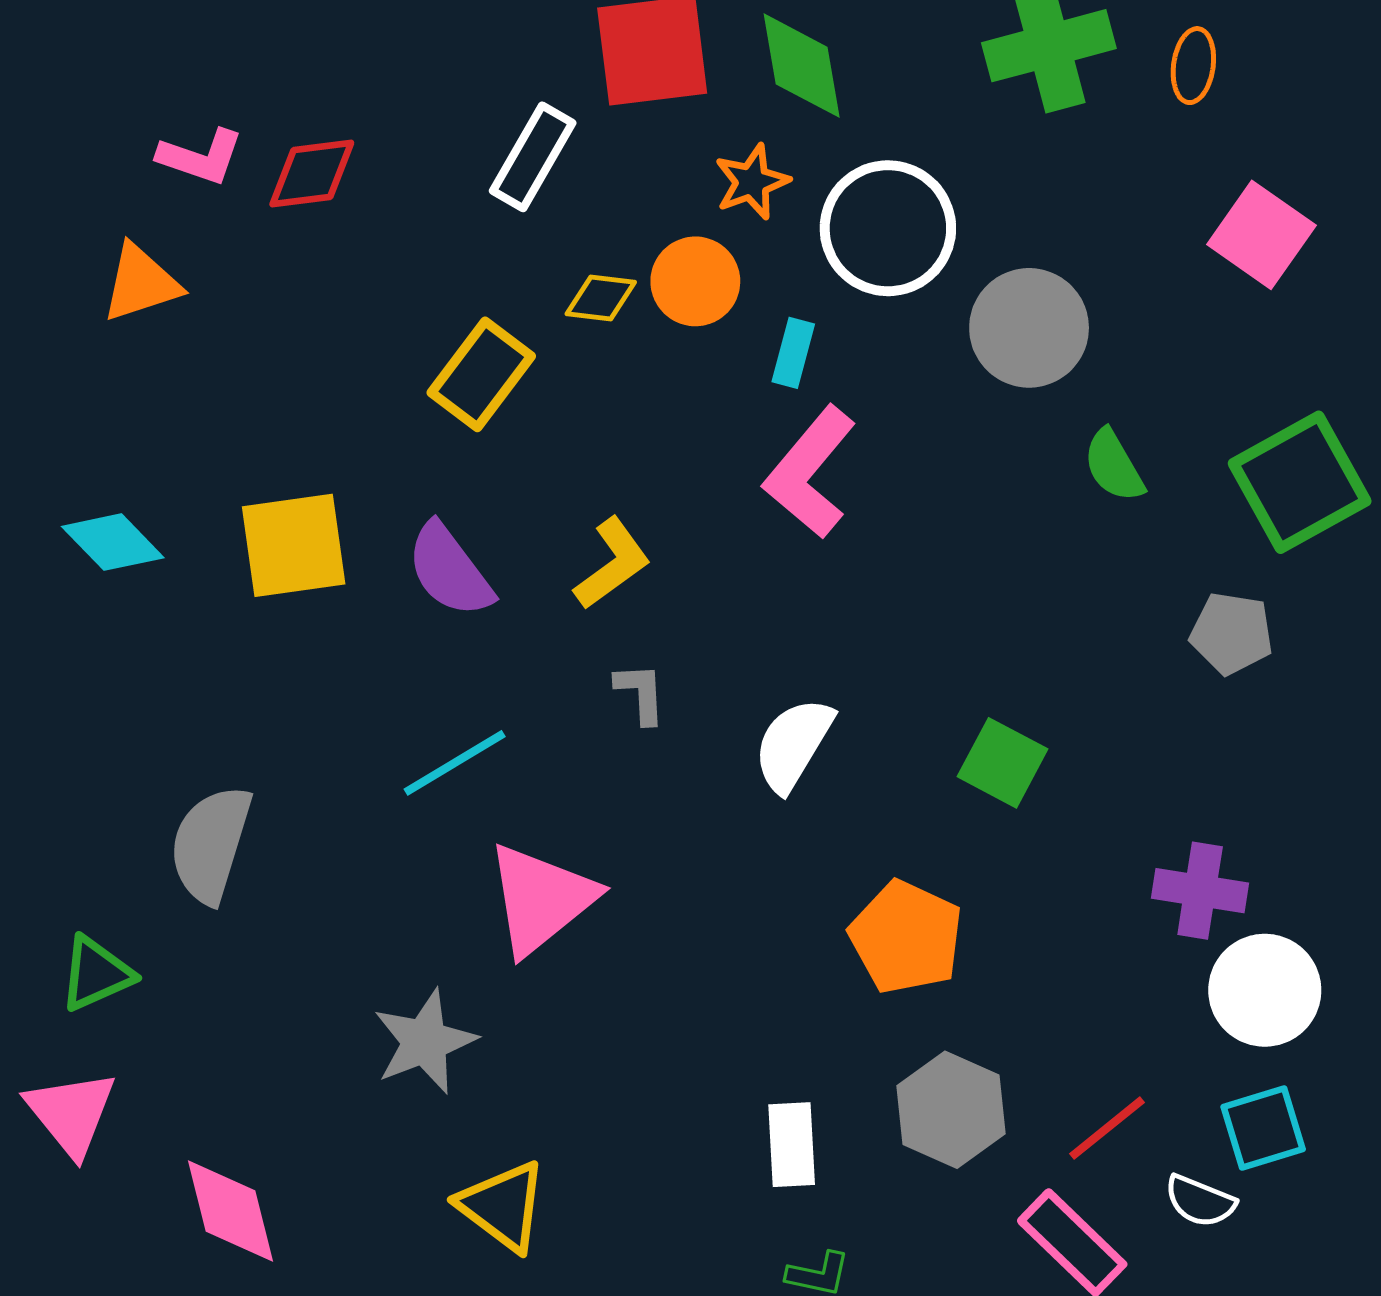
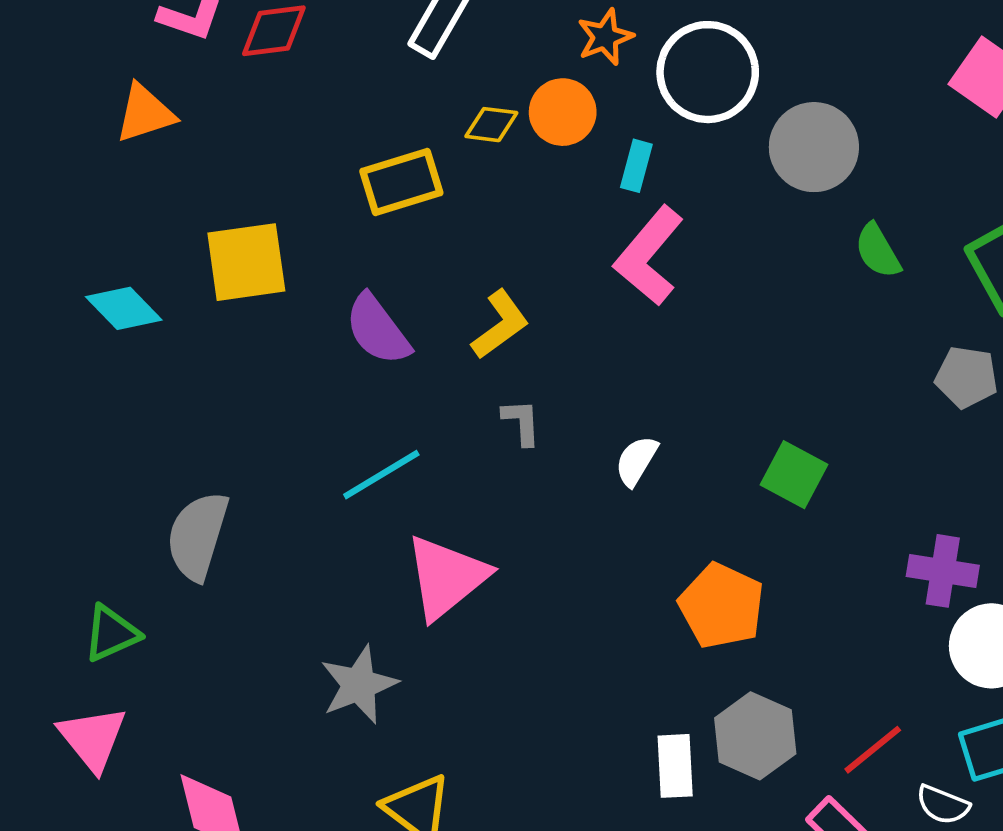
yellow rectangle: (481, 374) -> (401, 182), turned 36
yellow square: (294, 545) -> (246, 262), moved
white semicircle: (793, 745) -> (636, 461), size x0.7
white rectangle: (792, 1145) -> (675, 766), moved

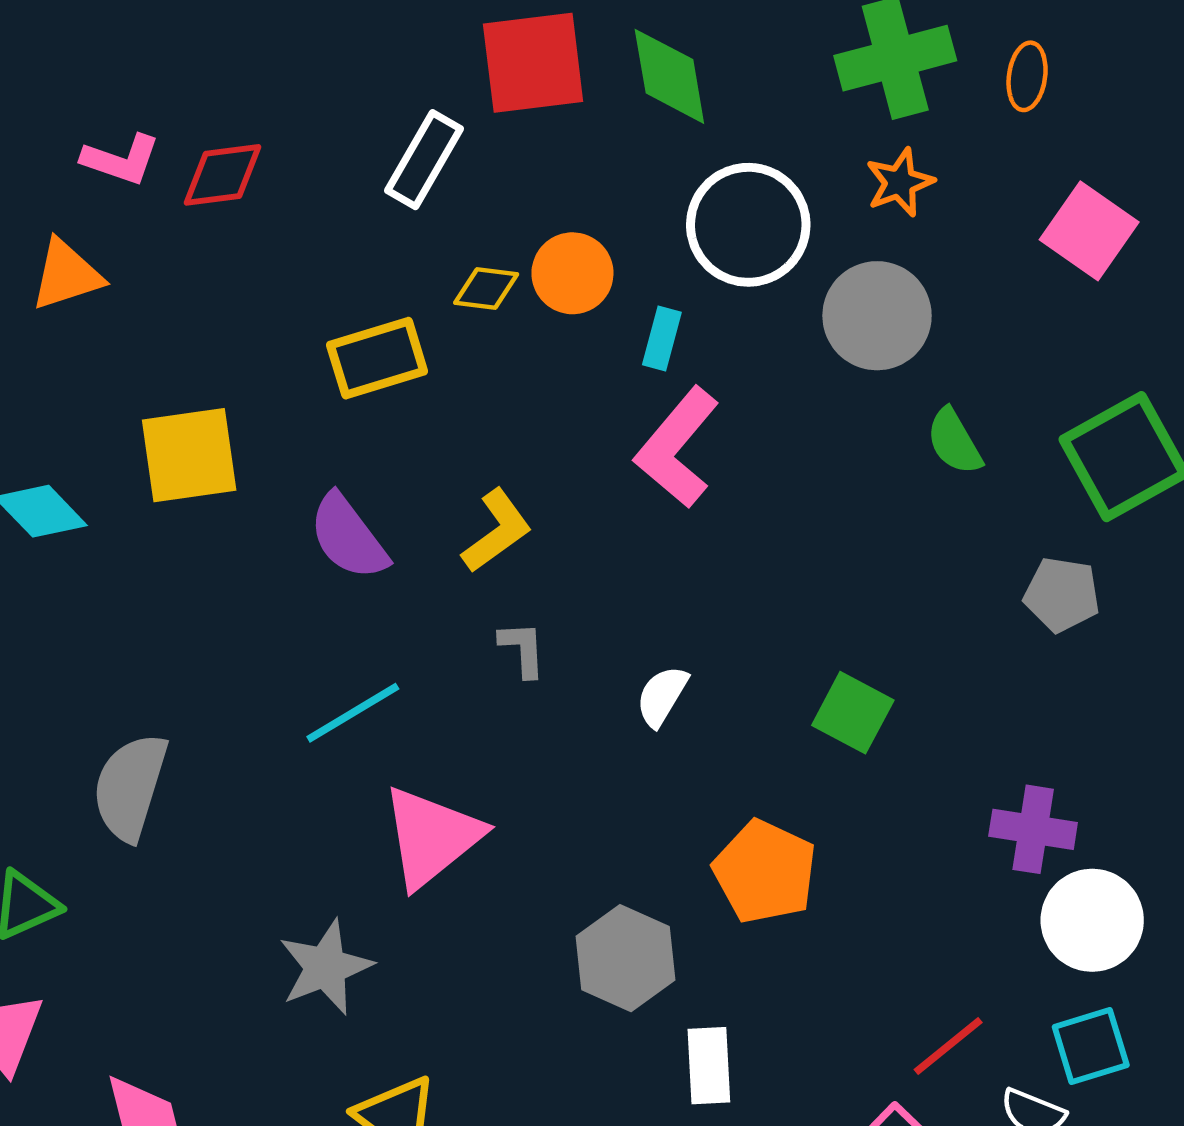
orange star: (605, 37) -> (900, 182), moved
gray hexagon: (755, 736) -> (626, 958), moved

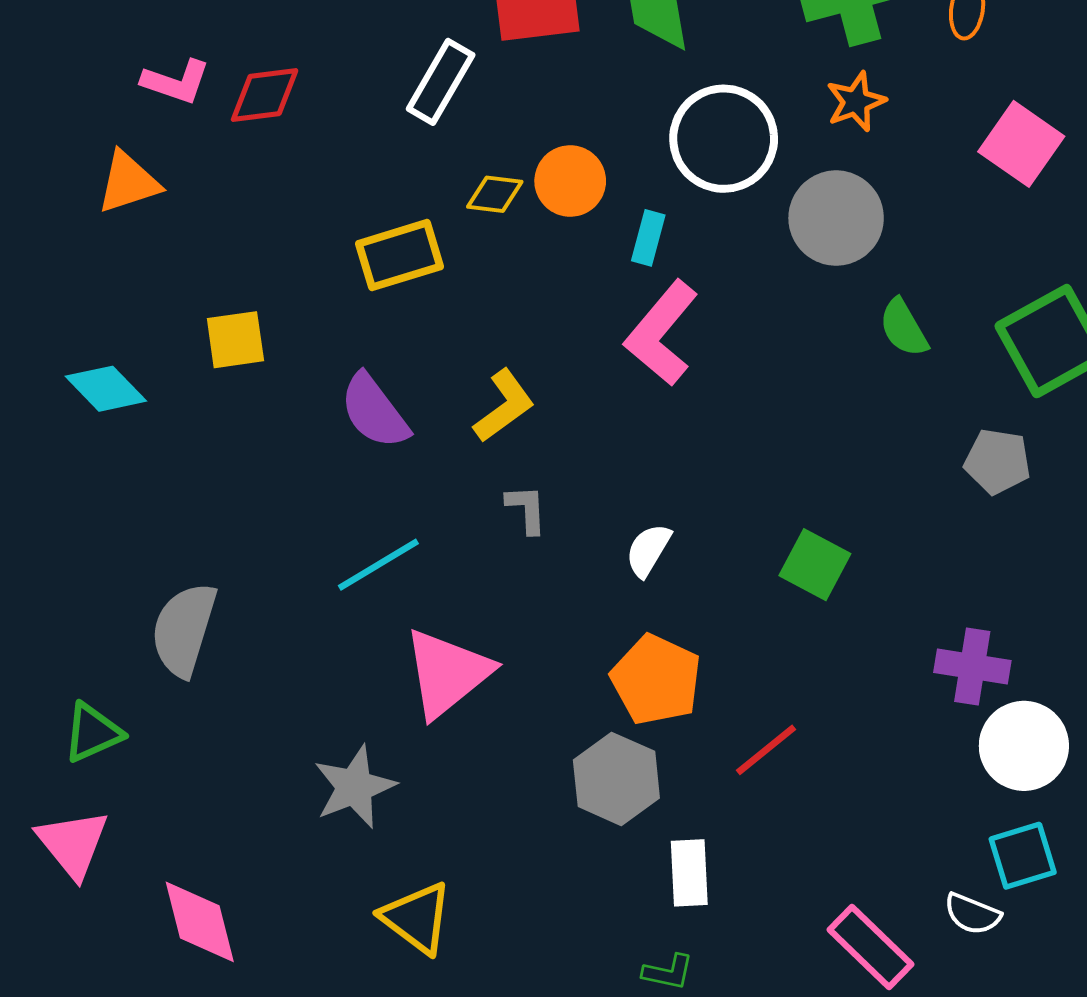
yellow square: (189, 455) -> (235, 340), size x0.7
orange pentagon: (765, 872) -> (656, 680), moved
red line: (948, 1046) -> (766, 750), moved

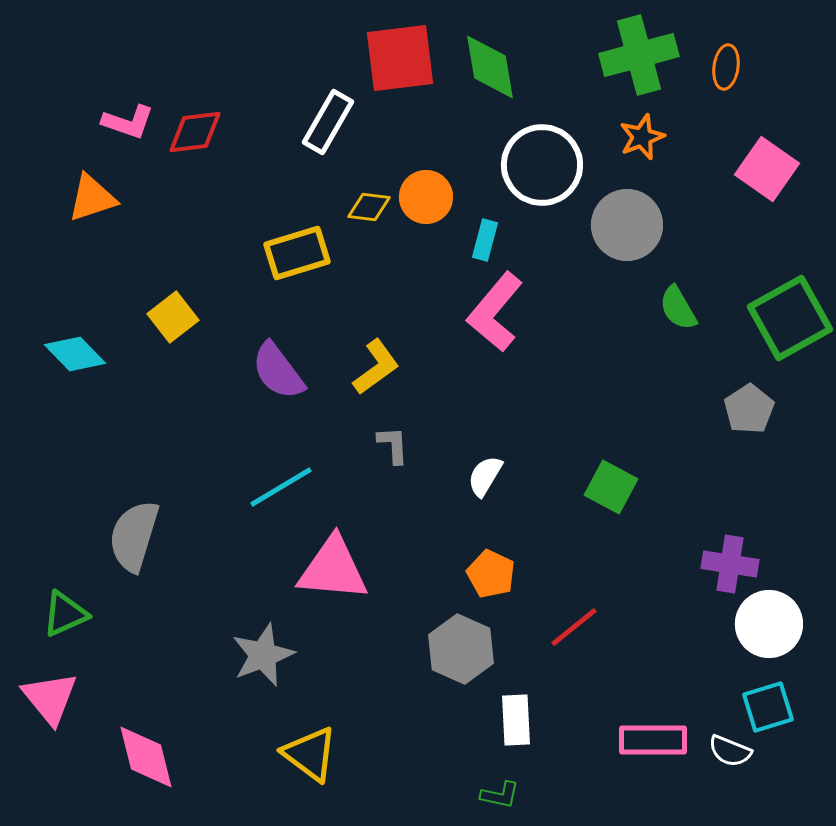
yellow square: (235, 340) -> (173, 317), turned -30
gray pentagon: (997, 461) -> (749, 409), turned 30
pink triangle: (447, 673) -> (333, 569), turned 44
orange pentagon: (656, 680) -> (491, 574), size x0.7
pink rectangle: (870, 947) -> (653, 740), moved, turned -44

